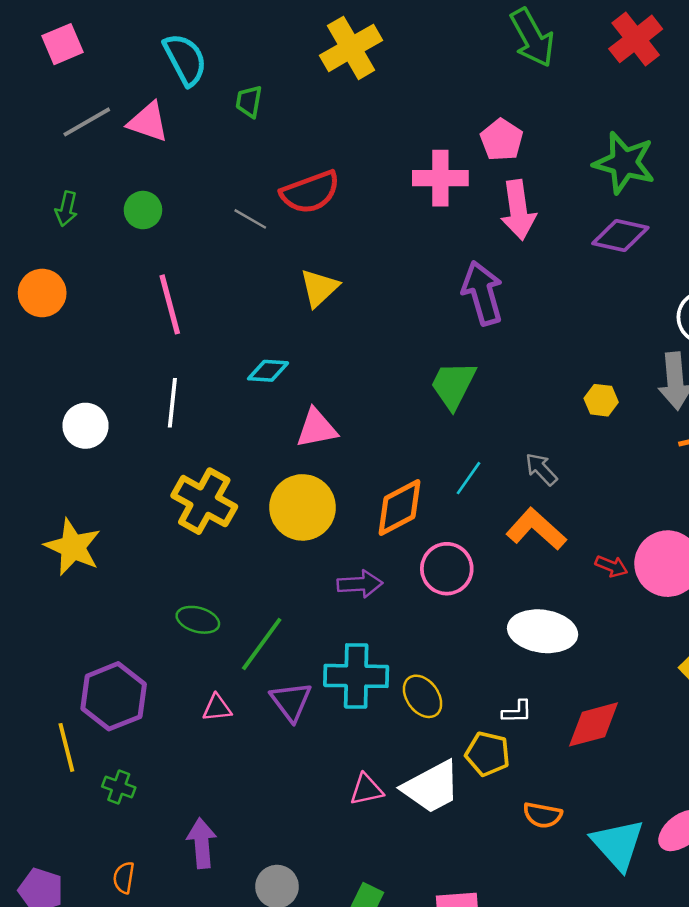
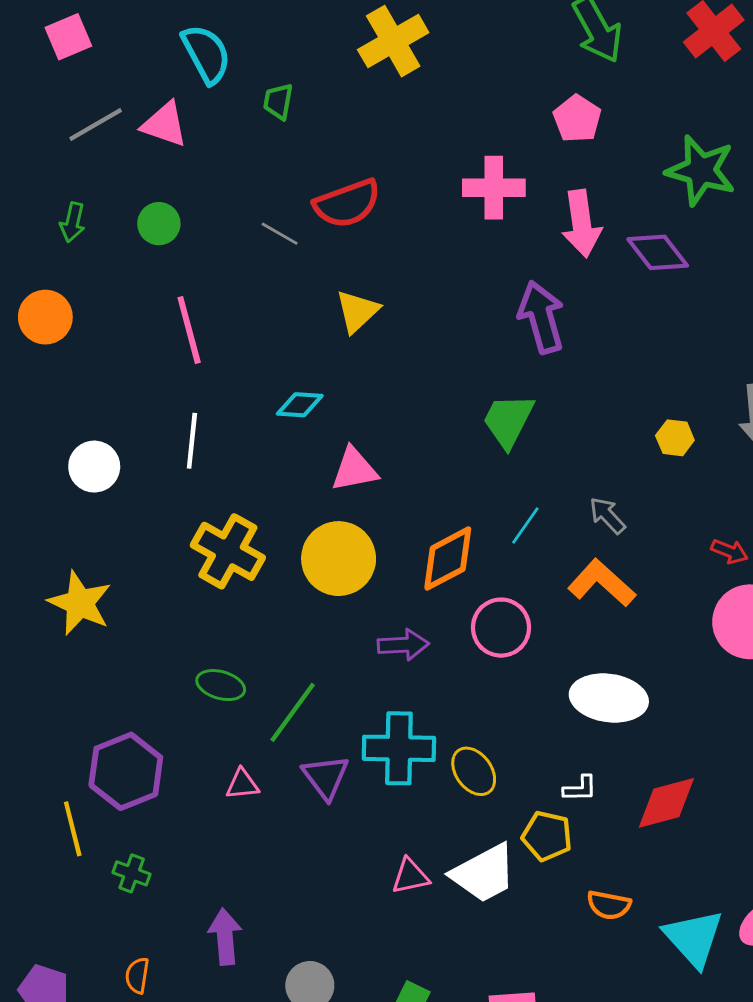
pink pentagon: (502, 140) -> (577, 119), moved
purple diamond: (620, 236) -> (658, 252), moved, turned 40
red arrow: (611, 566) -> (730, 551), moved

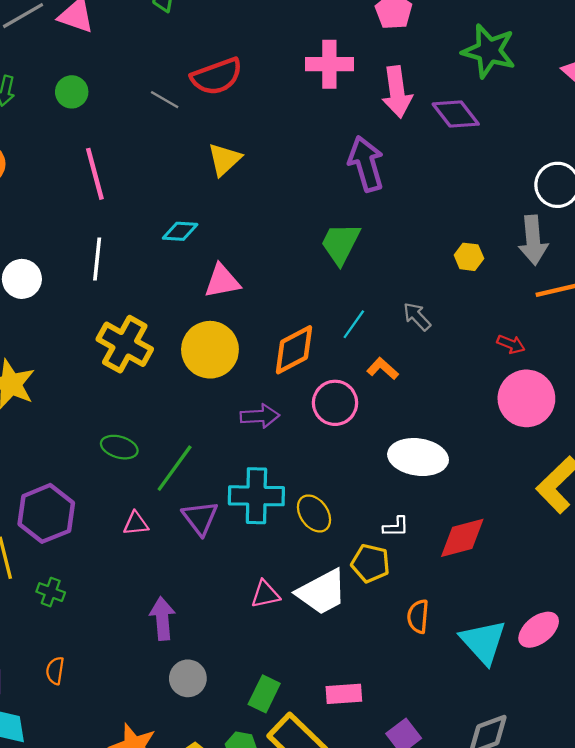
orange L-shape: (602, 583) -> (383, 369), moved, size x0.6
orange semicircle: (609, 905) -> (418, 616), turned 84
purple arrow: (225, 937) -> (162, 619), moved

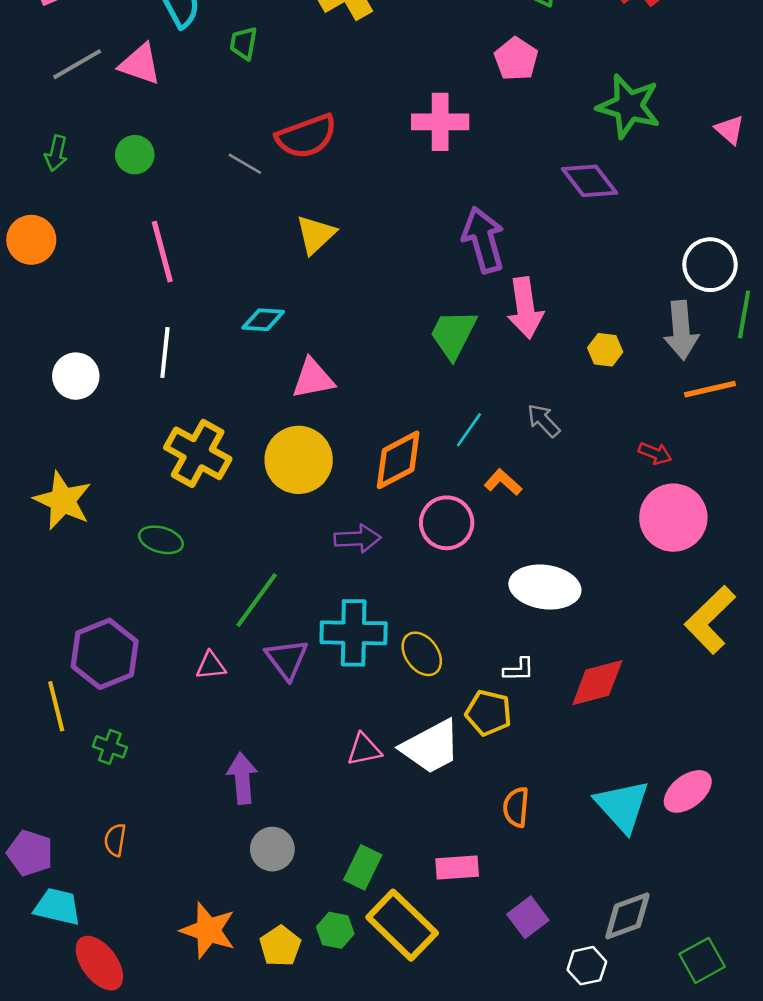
pink arrow: (397, 92) -> (525, 308), moved
green ellipse: (119, 447) -> (161, 540), moved
orange semicircle: (418, 616) -> (516, 807), moved

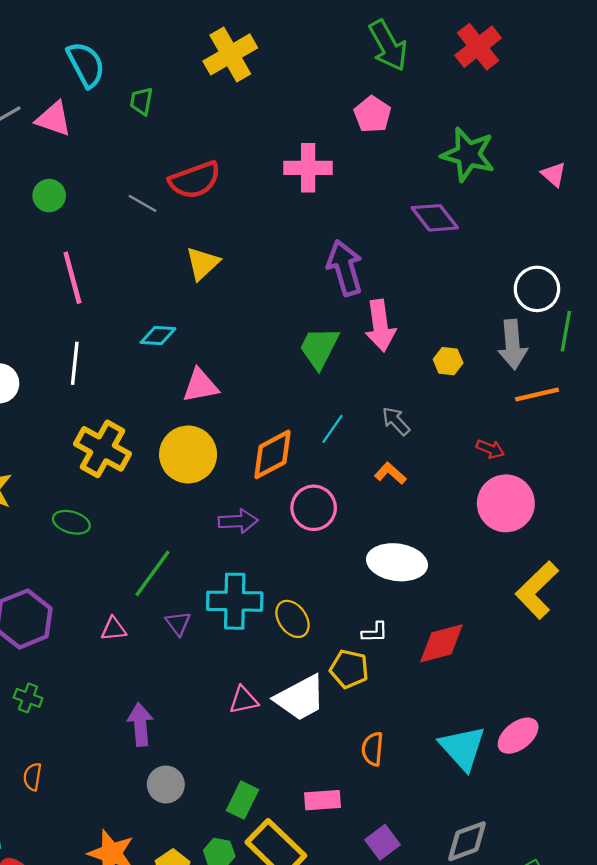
orange L-shape: (503, 482) -> (390, 473), moved
purple triangle: (287, 659) -> (178, 623), size x0.7

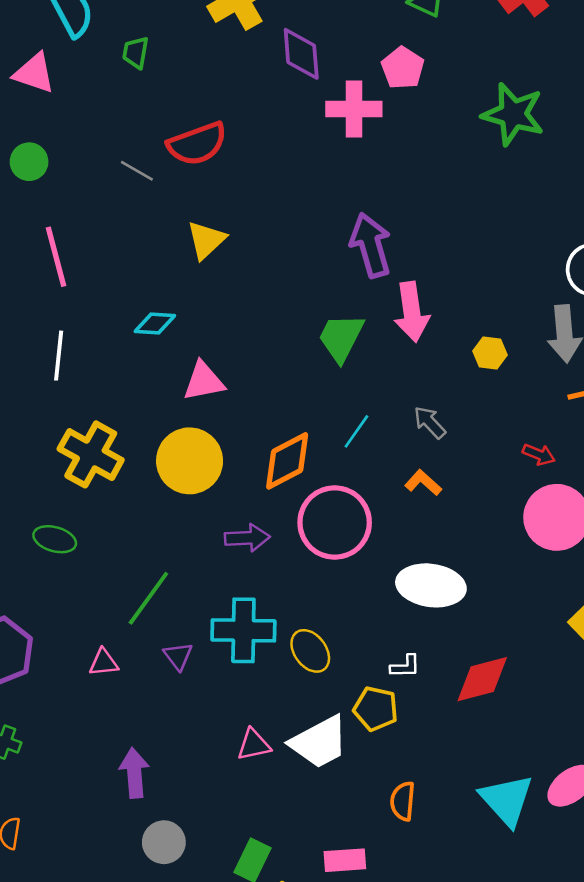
pink cross: (308, 168) -> (354, 109), moved
purple diamond: (435, 218) -> (301, 54), moved, turned 33
pink circle: (314, 508) -> (335, 523), size x1.4

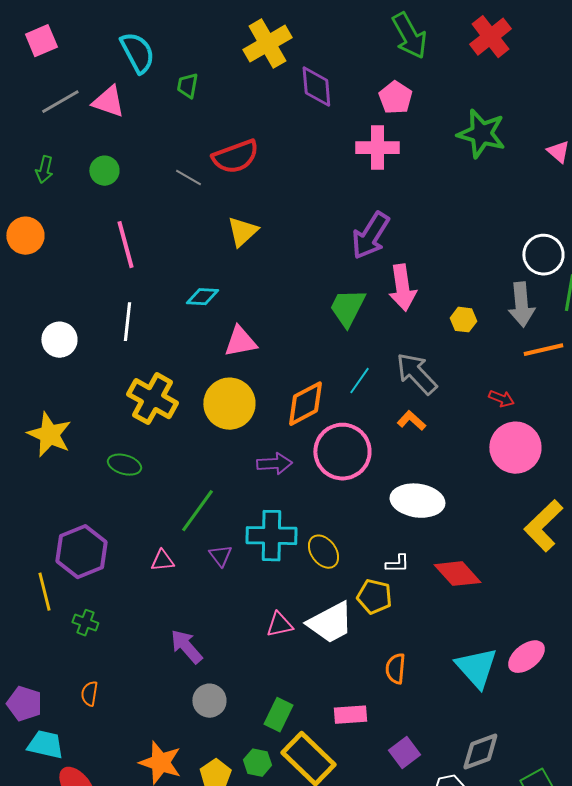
pink cross: (354, 109) -> (377, 148), moved
purple arrow: (371, 245) -> (370, 236), turned -132
gray arrow: (430, 422) -> (416, 374), size x1.6
red diamond: (482, 679) -> (457, 574), turned 63
purple arrow: (134, 773) -> (186, 647), turned -36

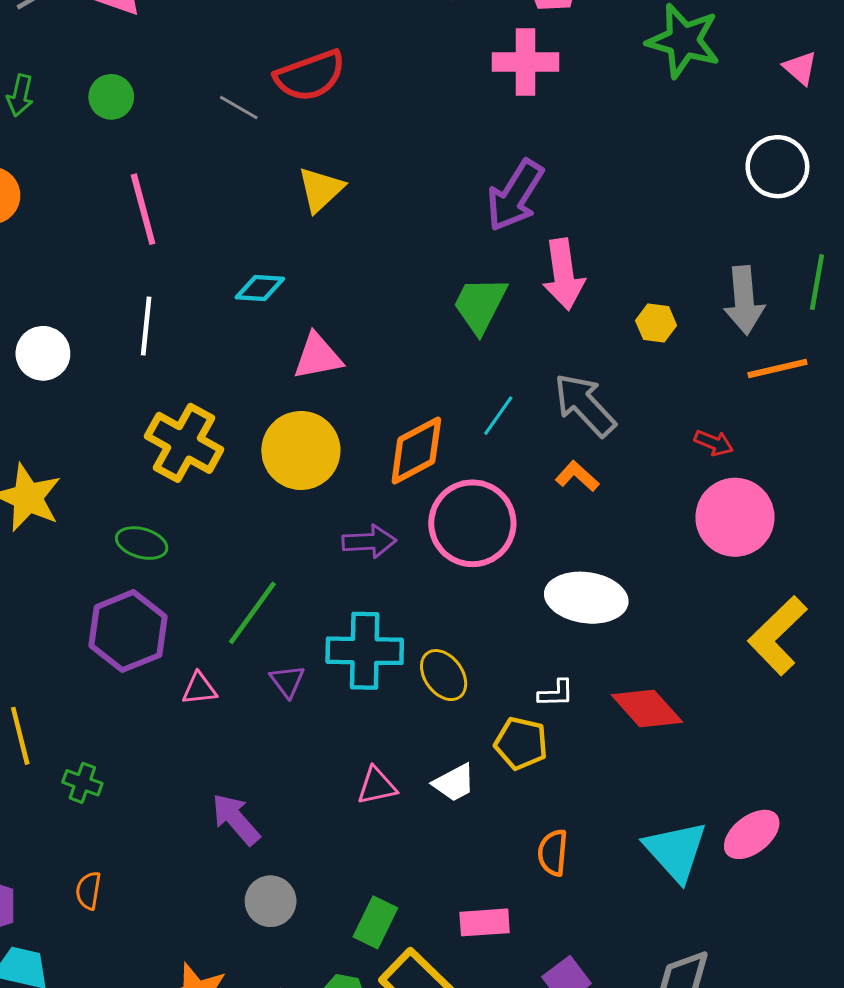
white circle: (543, 255) -> (777, 167), moved
purple hexagon: (81, 552) -> (128, 631), moved
white trapezoid: (330, 623) -> (454, 783), size x0.6

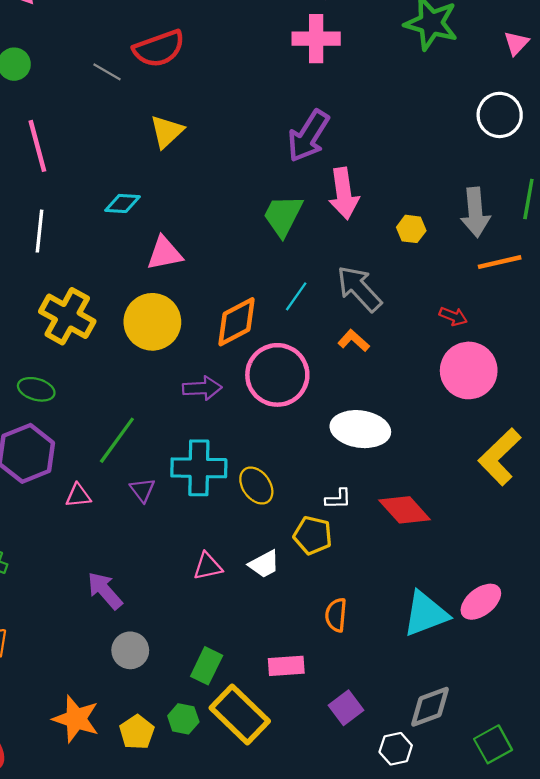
pink triangle: (800, 68) -> (516, 43), turned 32
cyan triangle: (676, 851) -> (426, 614), turned 51

